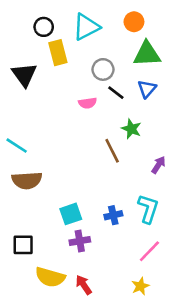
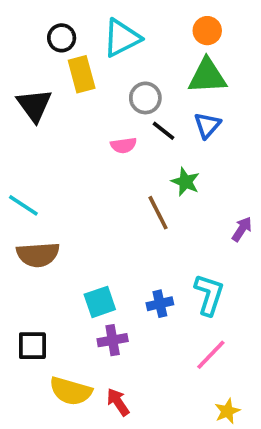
orange circle: (134, 22) -> (207, 31), moved
purple arrow: (158, 165) -> (242, 229), moved
yellow star: (140, 286) -> (227, 411), moved

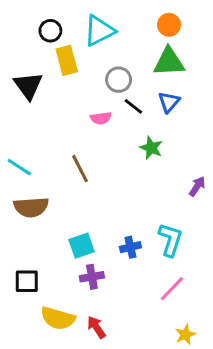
brown line: (158, 213) -> (80, 169), moved

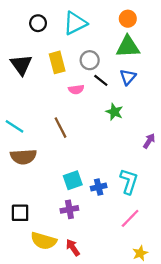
yellow rectangle: (67, 60) -> (57, 62), moved
cyan square: (82, 246) -> (73, 180), moved

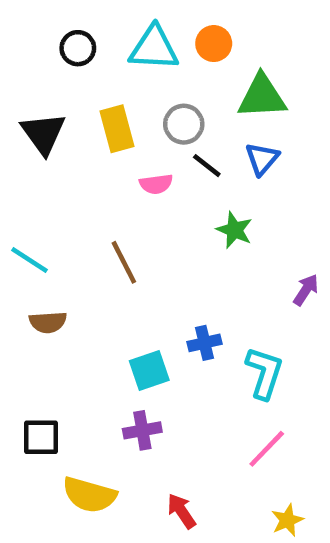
orange circle: (128, 19) -> (214, 44), moved
cyan triangle: (75, 23) -> (154, 48), turned 30
brown semicircle: (23, 157) -> (48, 322), size x0.7
blue cross: (99, 187) -> (204, 343), moved
red arrow: (73, 248) -> (181, 511), moved

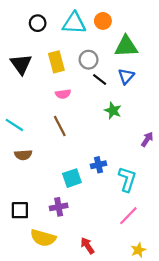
pink semicircle: (156, 184) -> (63, 94), moved
purple cross: (142, 430) -> (59, 207), moved

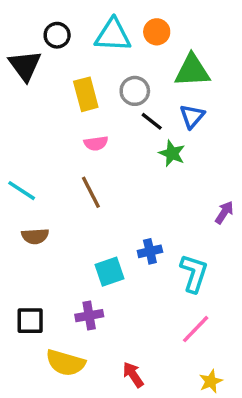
black triangle: (21, 64) -> (25, 66), moved
green star: (113, 111) -> (172, 153), moved

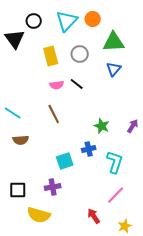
cyan triangle: (113, 35) -> (67, 21), turned -50
black line: (152, 121) -> (77, 84), moved
green star: (172, 153) -> (102, 126), moved
red arrow: (133, 375) -> (94, 216), moved

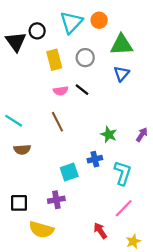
black circle: (34, 21) -> (37, 31), moved

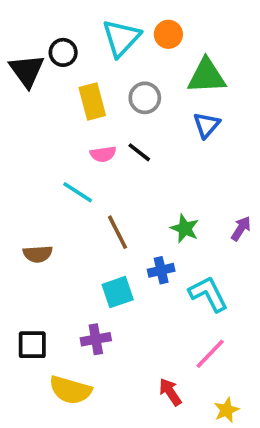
cyan line: (14, 121) -> (78, 192), moved
brown line: (57, 122) -> (118, 232), moved
cyan L-shape: (123, 173) -> (208, 294), turned -45

